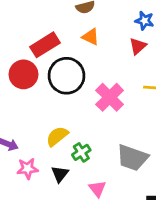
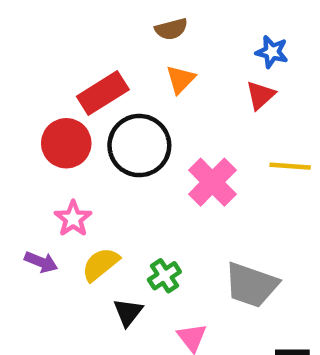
orange triangle: (91, 37) -> (180, 79), turned 48
yellow semicircle: (57, 136) -> (101, 264), moved
pink star: (28, 169) -> (73, 219), moved, turned -30

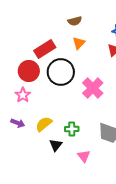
pink star: (73, 219) -> (23, 95), moved
green cross: (164, 276) -> (72, 129), turned 32

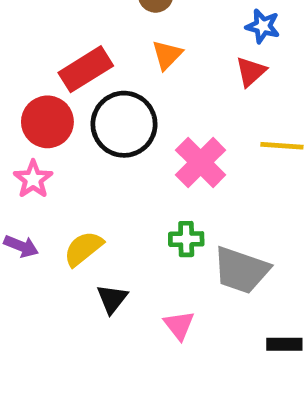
green cross: (72, 129) -> (186, 239), moved

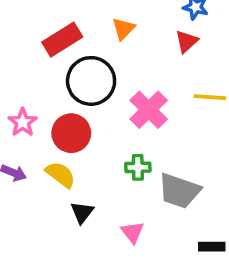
red circle: (47, 122) -> (71, 133), moved
yellow semicircle: (83, 249) -> (60, 175), turned 76

